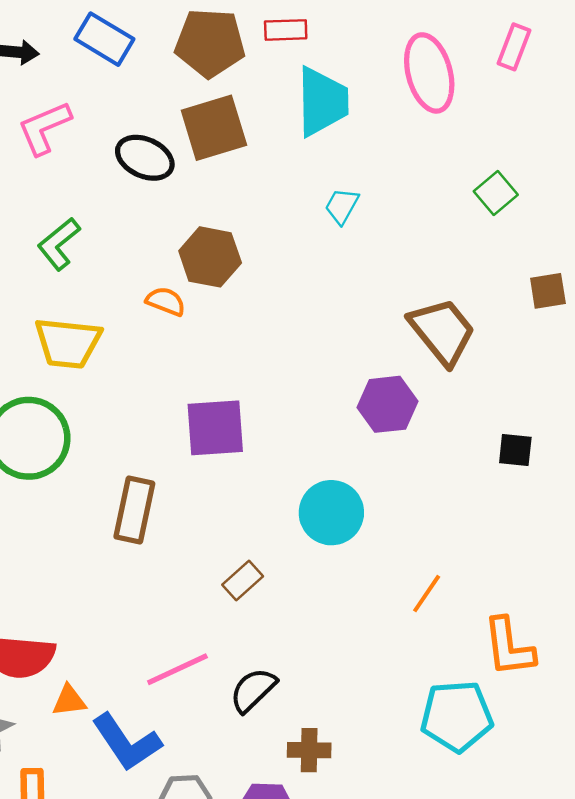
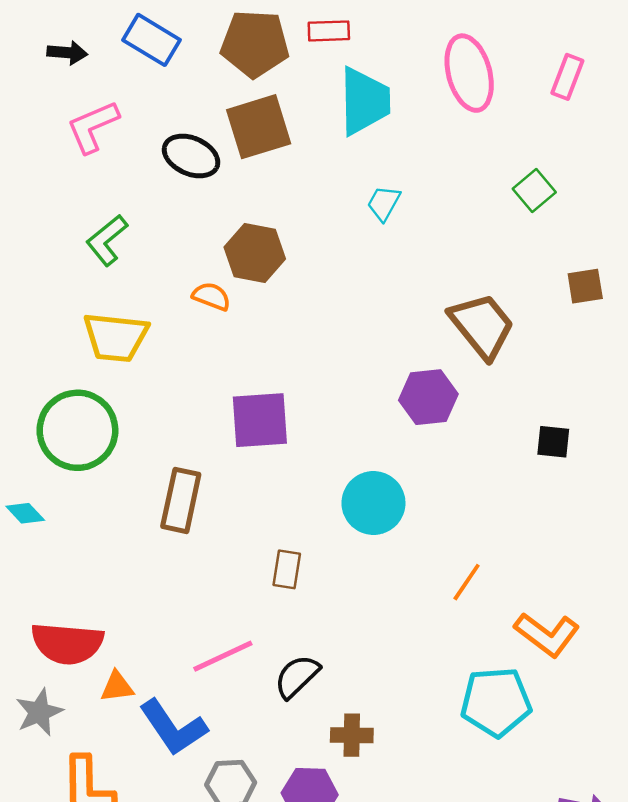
pink rectangle: (514, 47) -> (567, 77), moved
brown rectangle: (243, 580) -> (287, 569), turned -39
orange L-shape: (509, 647) -> (547, 634), turned -46

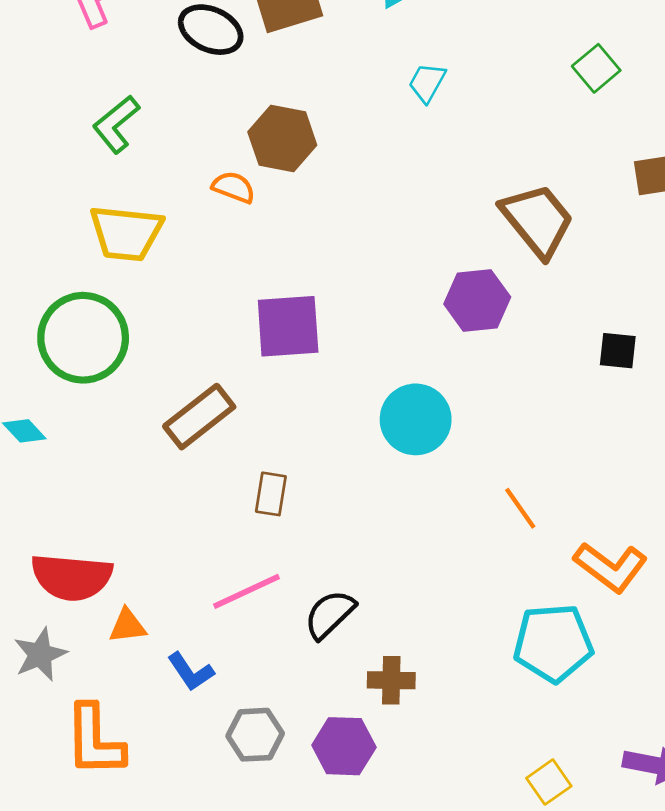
brown rectangle: (181, 500) -> (199, 417), turned 40
brown rectangle: (287, 569) -> (271, 494), moved
orange line: (467, 582) -> (520, 508), turned -69
blue L-shape: (173, 728) -> (191, 672), size x0.6

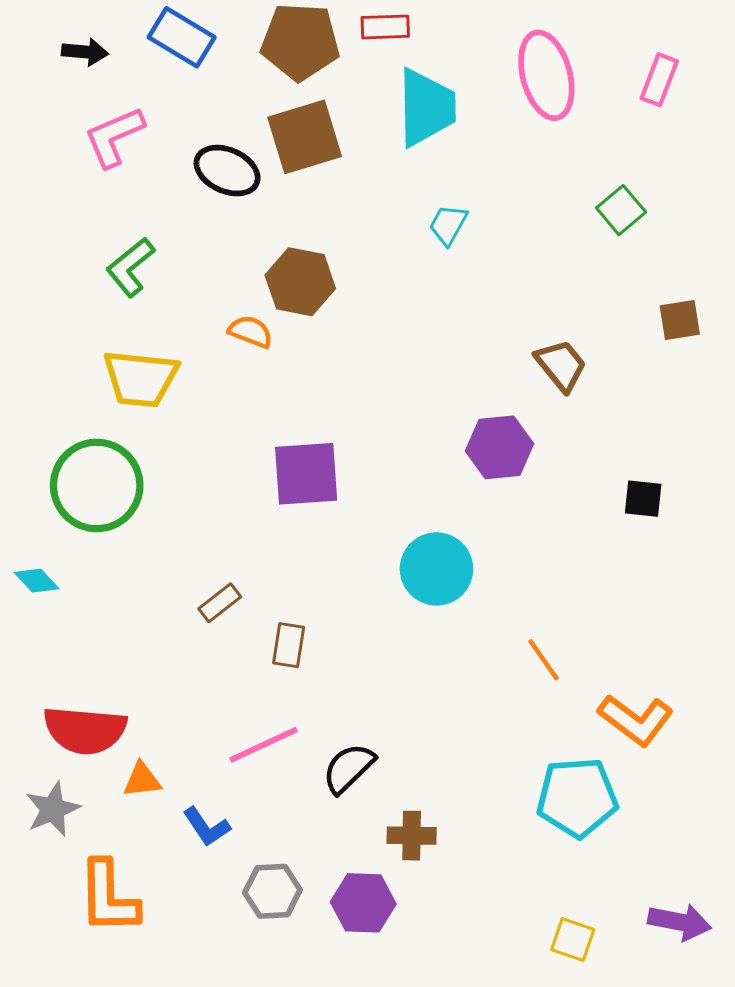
brown trapezoid: (537, 220) -> (561, 365), size x0.7
brown rectangle: (199, 417) -> (220, 603), moved, size x0.6
yellow square: (549, 782) -> (573, 940), turned -36

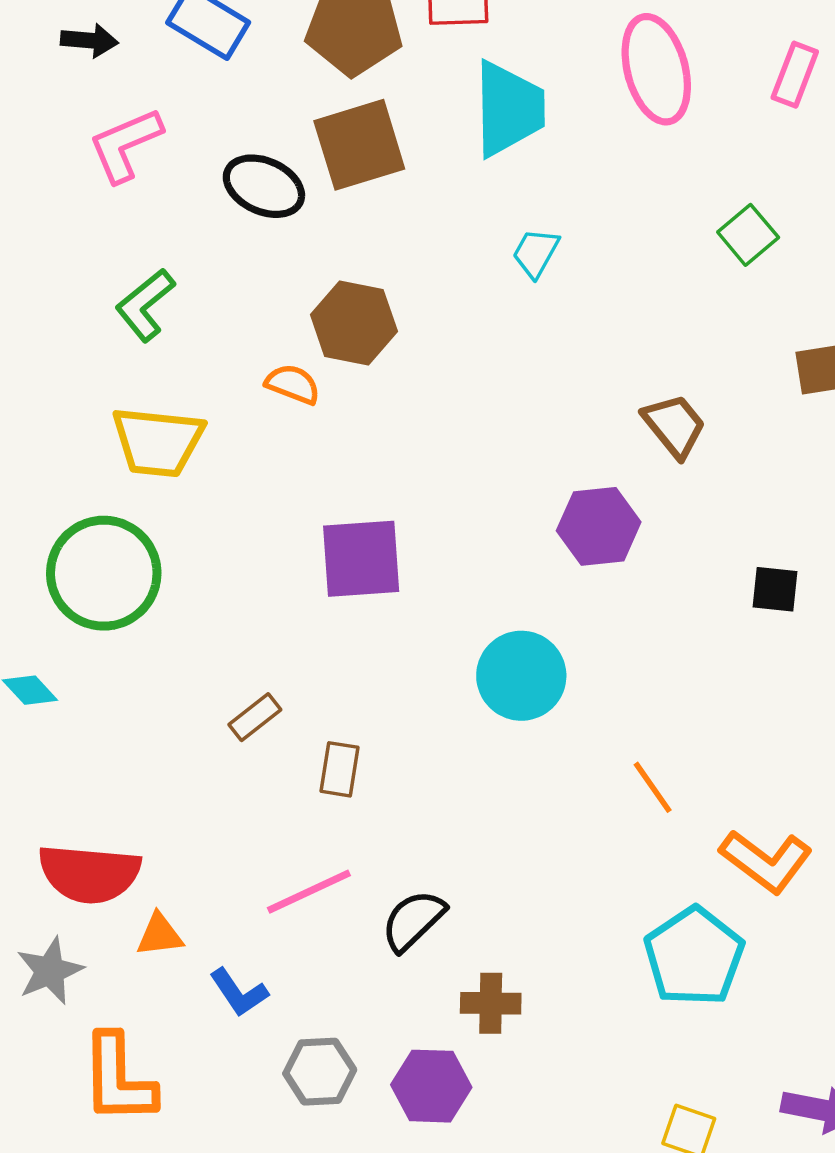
cyan pentagon: (577, 797) -> (694, 956), turned -30

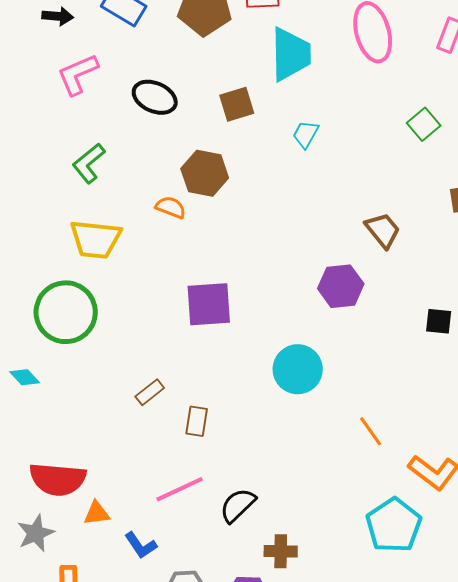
brown square: (359, 145) -> (237, 104), moved, size x0.7

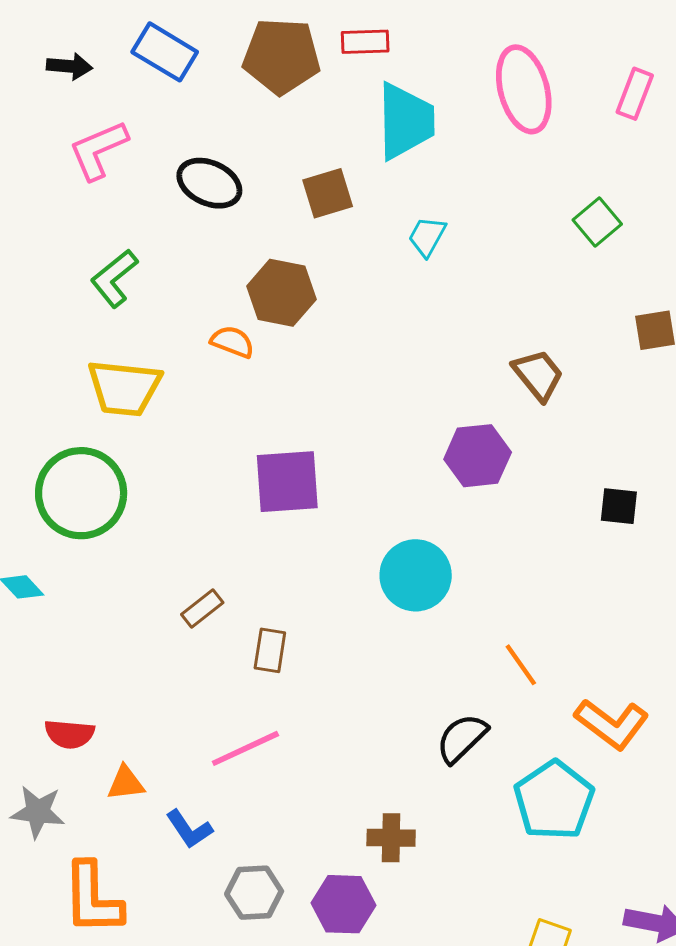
red semicircle: (58, 479) -> (69, 734), size x0.6
black semicircle: (238, 505) -> (462, 738), moved
gray star: (36, 533) -> (38, 812), turned 30

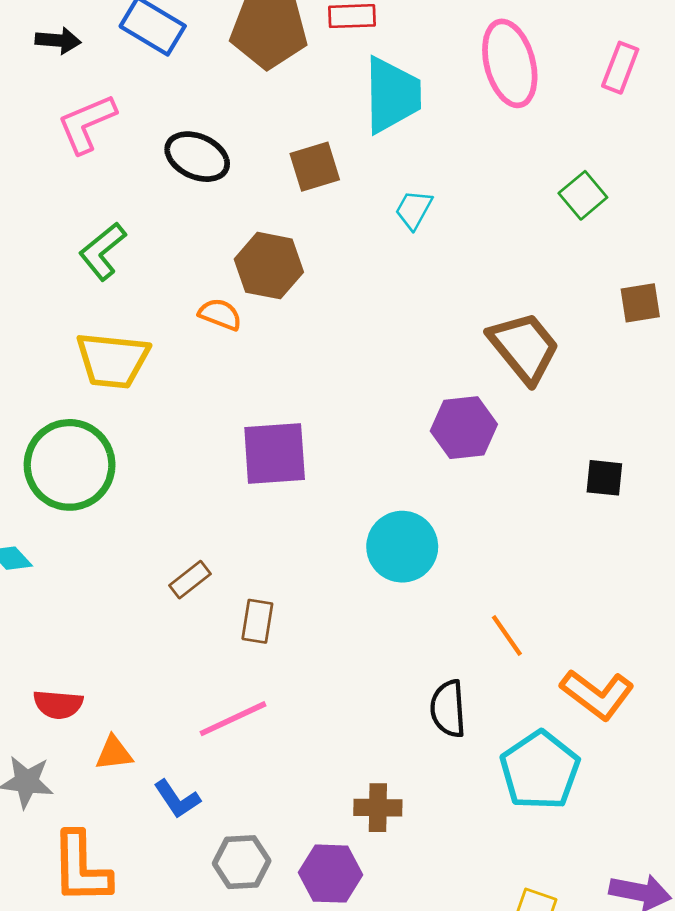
brown trapezoid: (538, 375) -> (524, 347), size x1.4
black semicircle: (462, 738) -> (448, 709), turned -50

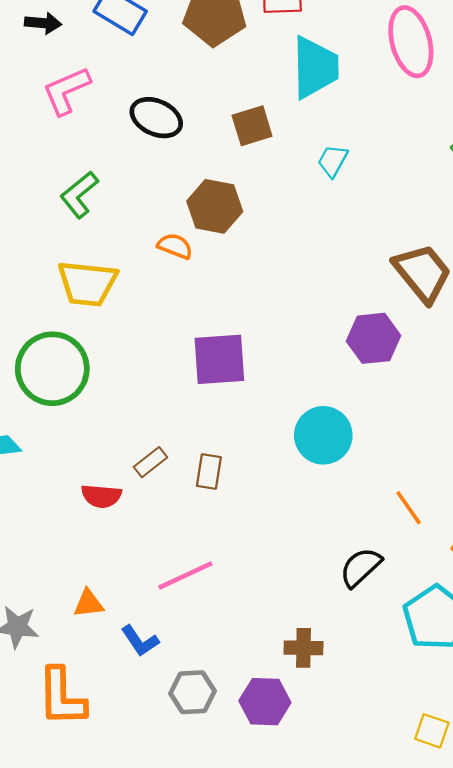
brown rectangle: (257, 621) -> (209, 472), moved
red semicircle: (58, 704) -> (101, 496), moved
black semicircle: (448, 709) -> (361, 567), turned 51

